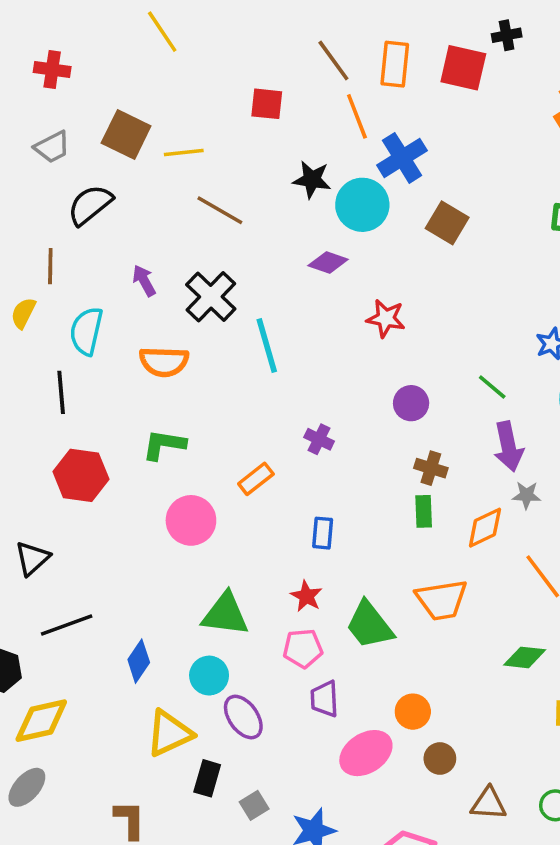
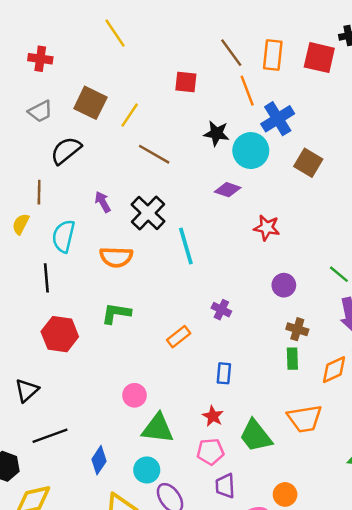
yellow line: (184, 152) -> (130, 115), turned -50
pink circle: (191, 520) -> (135, 395), moved, size x0.7

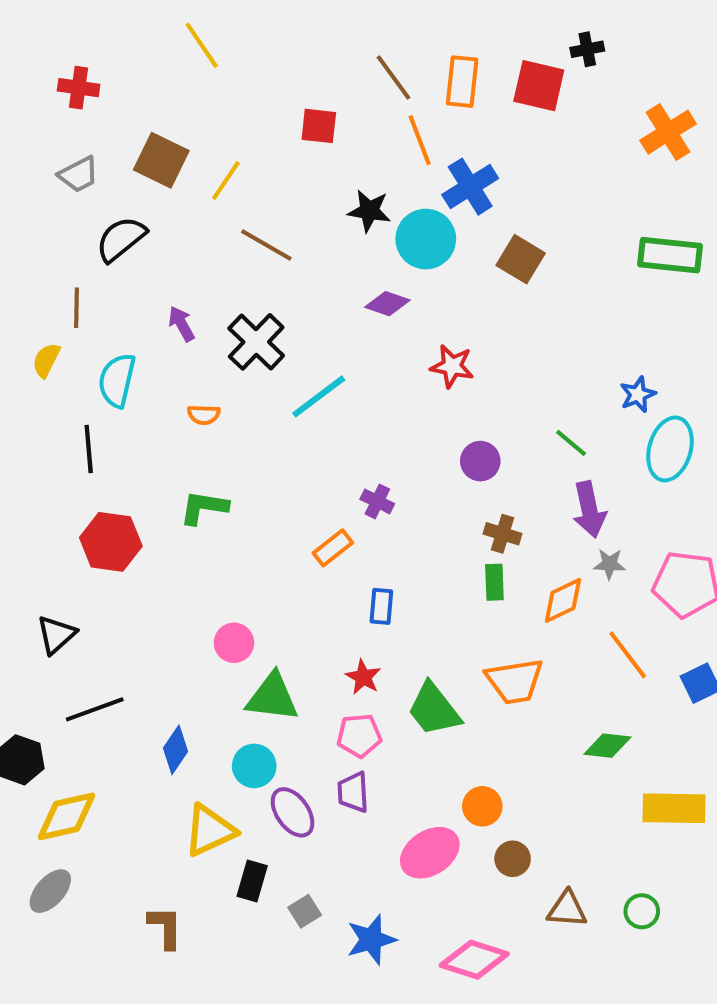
cyan line: (186, 246) -> (319, 396), turned 69
orange semicircle: (116, 257) -> (204, 415), size x0.6
orange rectangle: (179, 337) -> (333, 548), moved
purple trapezoid: (225, 486) -> (353, 792), moved

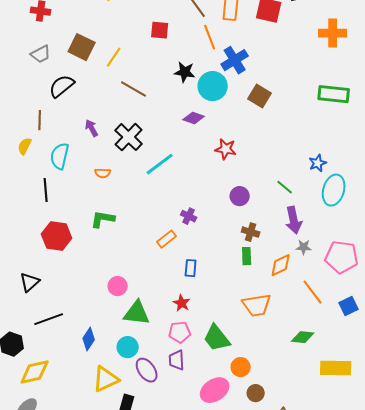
orange cross: (668, 132) -> (333, 33), turned 32
green trapezoid: (434, 709) -> (217, 338), moved

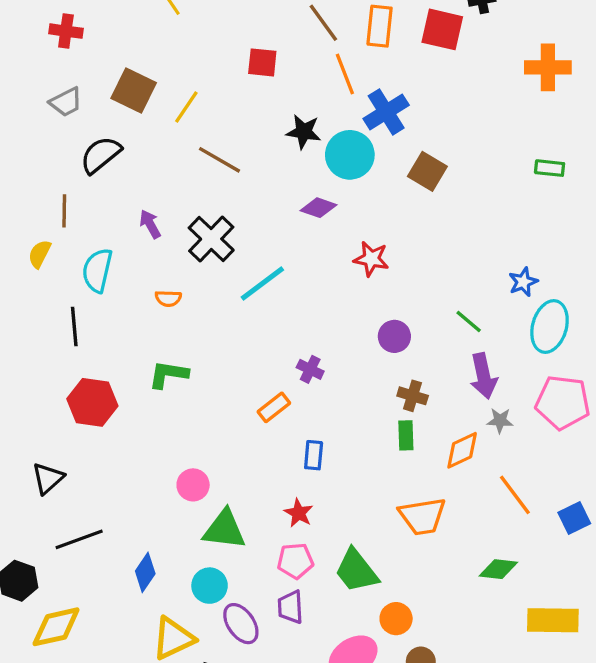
green rectangle: (334, 94) -> (550, 168), size x0.6
pink pentagon: (342, 257) -> (563, 402), moved

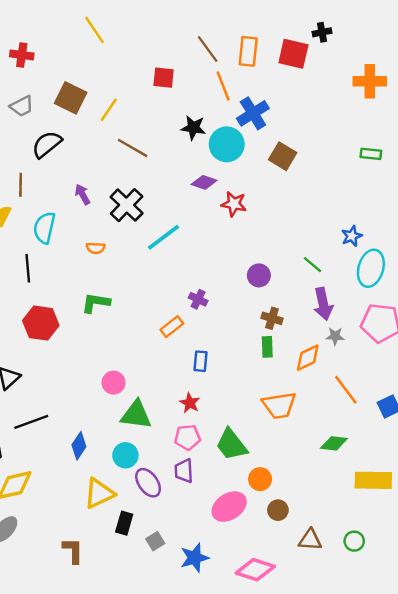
red star: (371, 259) -> (234, 204), moved

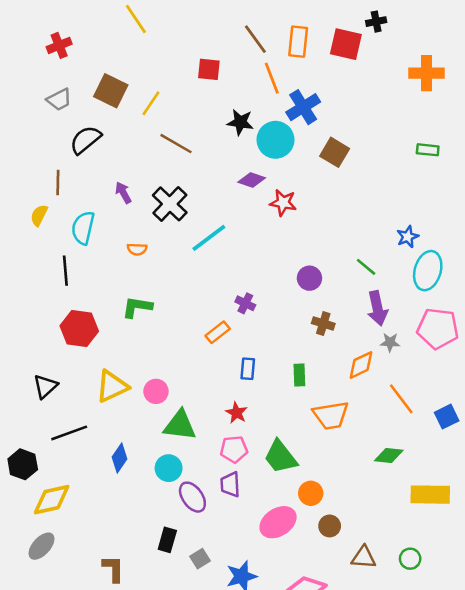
red cross: (22, 55) -> (59, 45), turned -30
green rectangle: (267, 347) -> (299, 375), moved
yellow triangle: (99, 493) -> (112, 386), moved

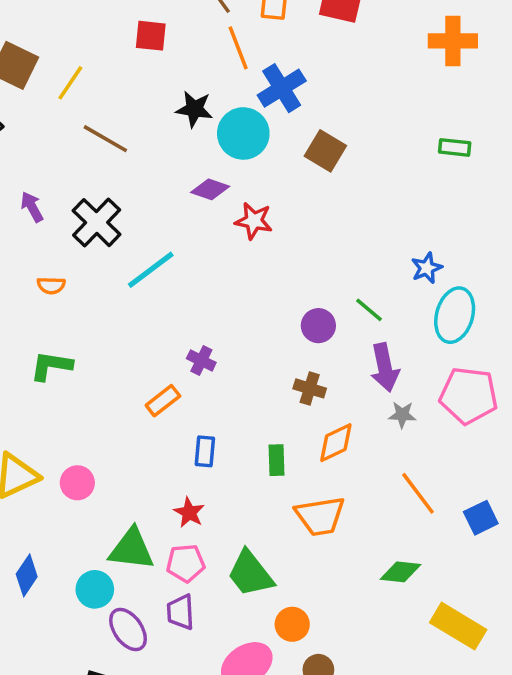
purple circle: (309, 278) -> (318, 326), moved
orange diamond: (361, 365) -> (336, 443), moved
green triangle: (180, 425) -> (132, 549), moved
yellow rectangle: (430, 495) -> (458, 626), turned 30

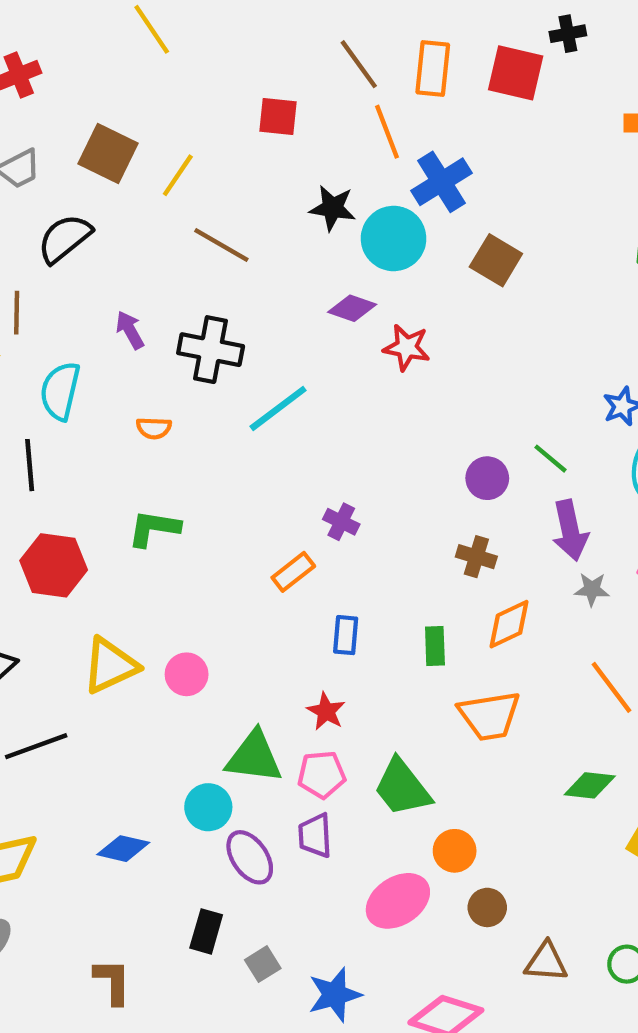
black cross: (97, 223) -> (211, 350), turned -33
blue diamond: (27, 575) -> (123, 849), moved, turned 69

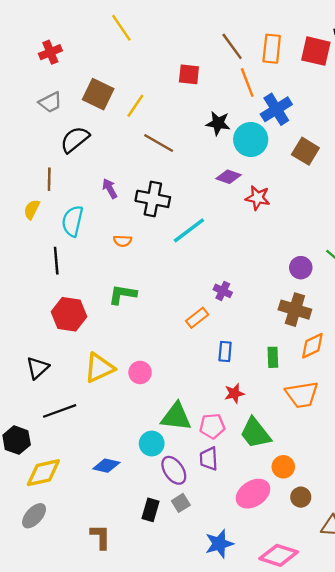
brown cross: (476, 557) -> (295, 310), size x1.5
red star: (326, 711) -> (234, 393), moved, turned 30
gray square: (263, 964) -> (181, 503), moved

